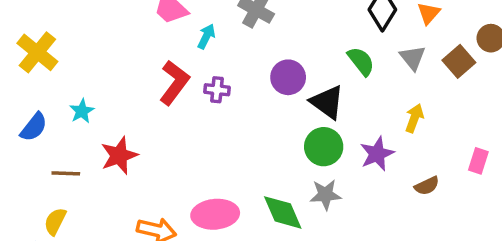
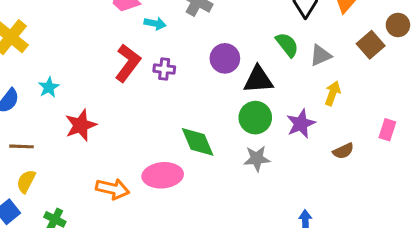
cyan arrow: (206, 36) -> (155, 23), turned 75
gray triangle: (413, 58) -> (321, 55), moved, turned 45
black triangle: (327, 102) -> (258, 80), turned -40
brown line: (66, 173) -> (21, 146), moved
green diamond: (283, 212) -> (198, 142), moved

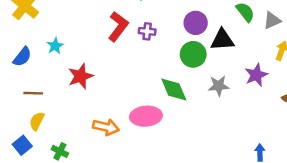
green circle: (255, 118) -> (193, 54), moved
gray star: (257, 159) -> (219, 86), moved

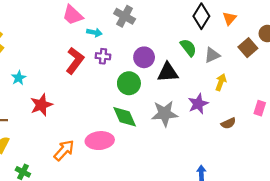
purple cross: (147, 31) -> (103, 56), moved
green circle: (193, 54) -> (129, 83), moved
gray star: (219, 86) -> (165, 114), size x1.4
orange arrow: (106, 127) -> (64, 150), turned -60

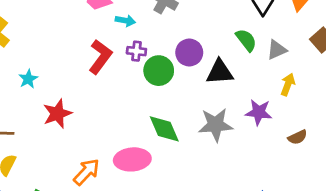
green circle: (129, 83) -> (159, 71), moved
purple star: (198, 104) -> (259, 112), turned 30

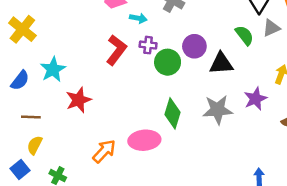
gray triangle: (277, 50) -> (271, 28), moved
cyan star: (28, 79) -> (53, 69), size x1.5
purple star: (259, 112) -> (255, 99), turned -30
green diamond: (164, 129) -> (172, 113), turned 40

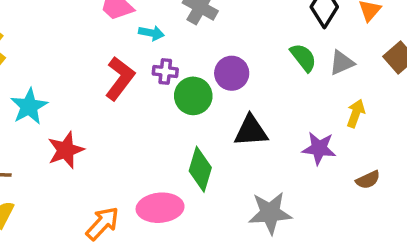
gray triangle: (271, 28) -> (342, 63), moved
black triangle: (221, 63) -> (251, 131), moved
purple star: (255, 99) -> (319, 148), turned 30
gray star: (218, 110) -> (270, 213), moved

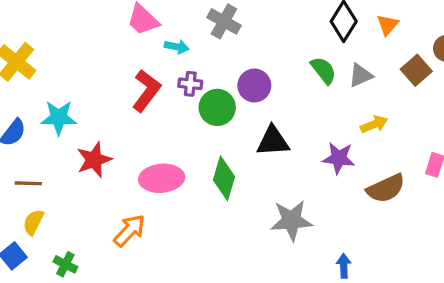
cyan star: (29, 106) -> (59, 118), turned 30
yellow arrow: (356, 113) -> (374, 124), turned 48
brown semicircle: (368, 180) -> (386, 188), size x1.6
pink ellipse: (160, 208) -> (162, 178), moved

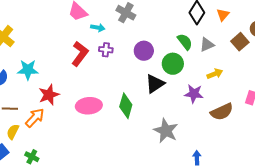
green circle: (217, 107) -> (173, 64), moved
black triangle: (273, 141) -> (155, 84), turned -30
gray star: (291, 220) -> (166, 131), turned 30
orange arrow: (130, 231) -> (35, 118), moved

